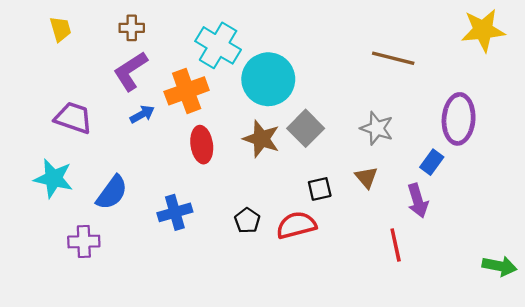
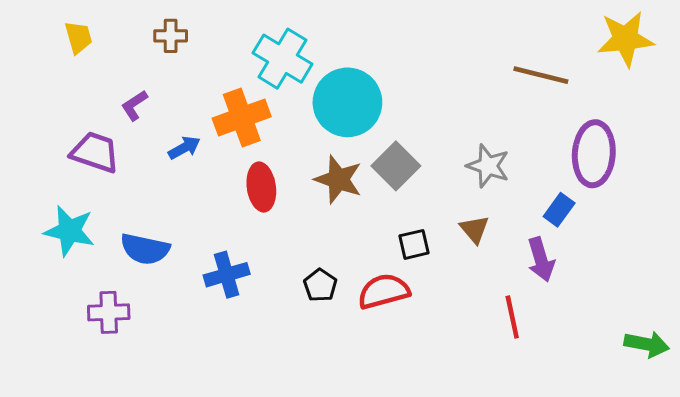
brown line: (393, 58) -> (541, 75), moved
purple L-shape: (131, 71) -> (134, 105), moved, size x0.6
blue semicircle: (112, 192) -> (145, 249), turned 66

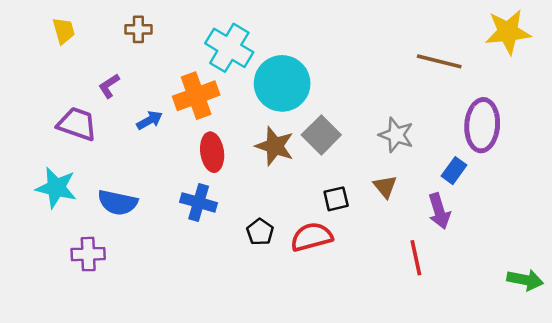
blue cross: (227, 275) -> (199, 202), moved, turned 32

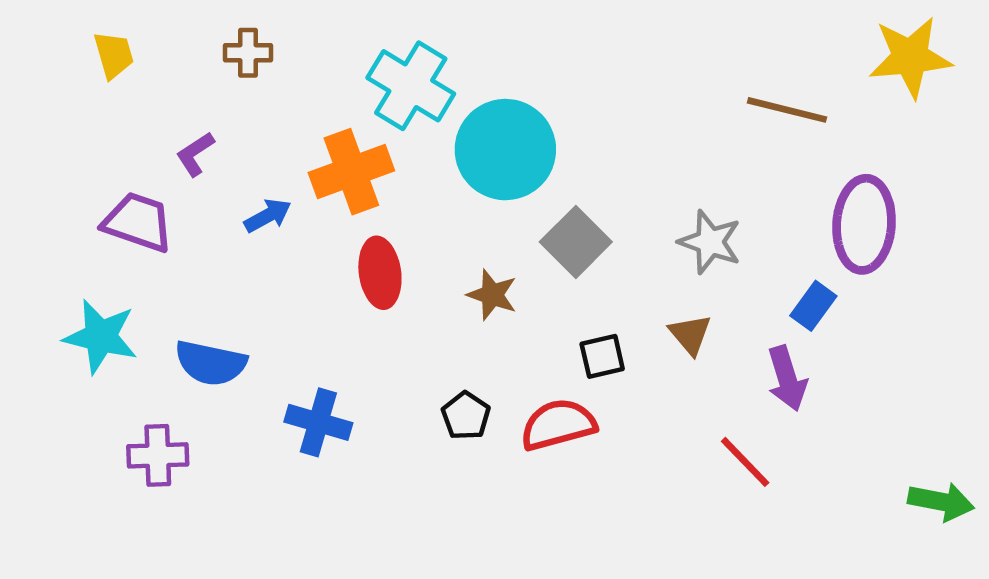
brown star: (275, 146) -> (492, 295), moved, size x0.7
blue cross: (199, 202) -> (318, 422), moved
red line: (416, 258) -> (745, 462), turned -32

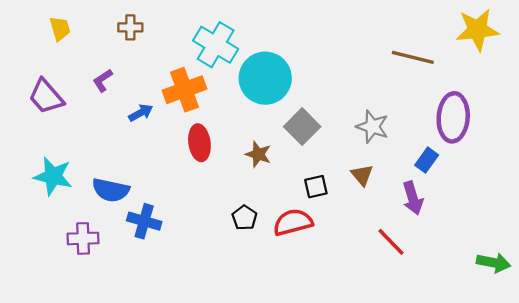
purple trapezoid: (138, 222) -> (46, 97), moved, turned -150
blue cross: (318, 422) -> (144, 221), moved

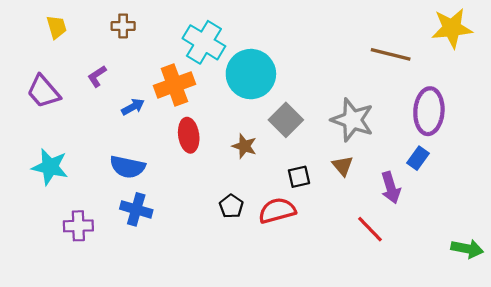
gray star: (372, 127) -> (352, 120), size x1.4
blue rectangle: (427, 160) -> (418, 158), moved
blue semicircle: (111, 190) -> (127, 167), moved

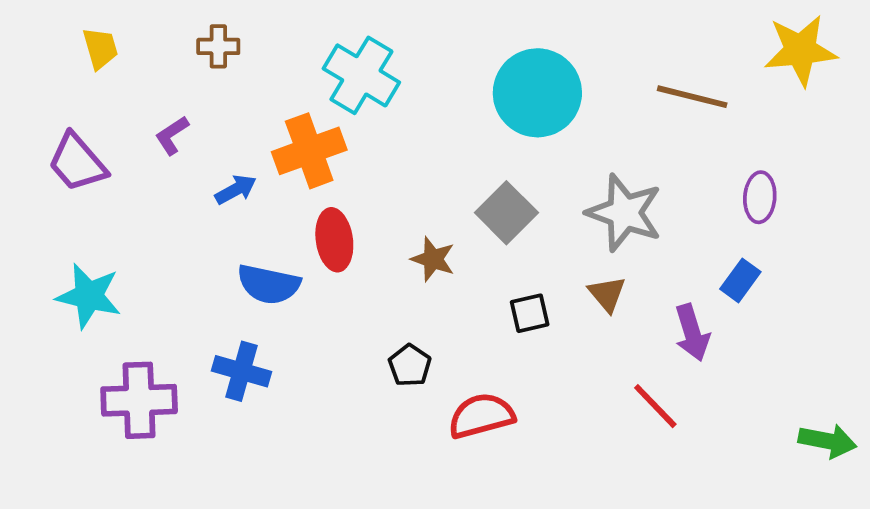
cyan circle: (251, 74) -> (537, 93), moved
purple ellipse: (429, 111) -> (760, 197), size x0.6
blue semicircle: (127, 167) -> (269, 284), moved
red semicircle: (277, 211) -> (481, 416), moved
purple cross: (78, 226) -> (139, 400), size x1.4

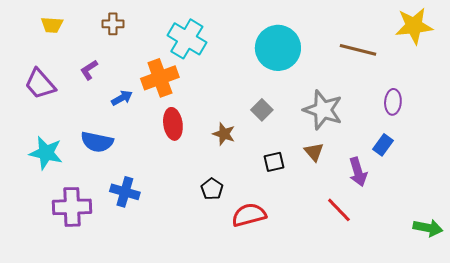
yellow trapezoid: (100, 48) -> (52, 25), turned 110
gray square: (506, 213) -> (262, 110), size x0.7
blue semicircle: (269, 284) -> (97, 142), moved

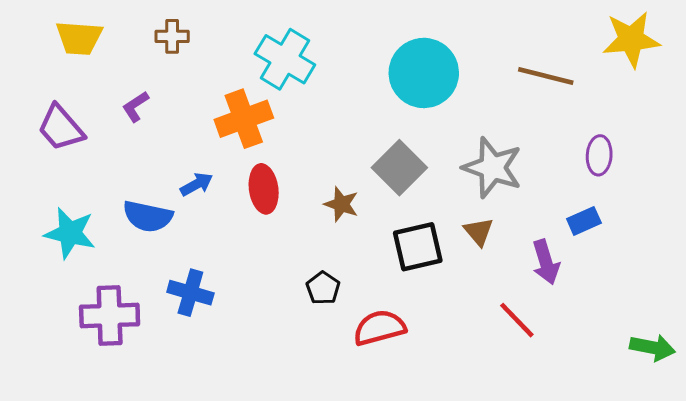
yellow trapezoid: (52, 25) -> (79, 38), size x1.4
blue arrow: (122, 98) -> (197, 184), moved
gray square: (262, 110) -> (399, 168), size x1.6
blue rectangle: (383, 145) -> (584, 221), turned 30
black square: (274, 162) -> (418, 247), size x1.6

